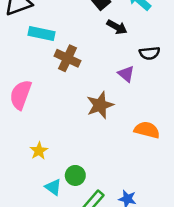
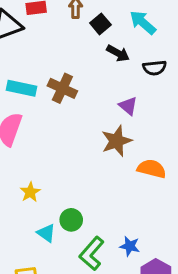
cyan rectangle: (41, 34) -> (21, 88), moved
black semicircle: (150, 53) -> (155, 68), moved
brown star: (100, 105) -> (117, 141), moved

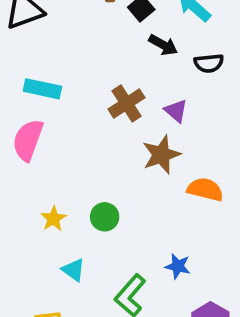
brown cross: (62, 88) -> (127, 103), moved, turned 32
green circle: (71, 220) -> (105, 217), moved
blue star: (130, 246) -> (178, 266), moved

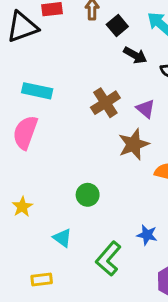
yellow star: (53, 219) -> (22, 207), moved

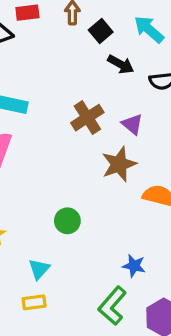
cyan triangle: (62, 238) -> (39, 269), turned 36
green L-shape: (108, 259) -> (112, 306), moved
yellow rectangle: (42, 279) -> (34, 302), moved

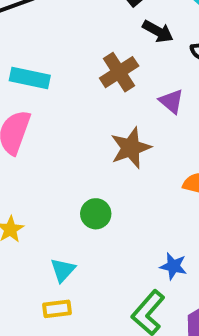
brown cross: (87, 118) -> (119, 72), moved
brown star: (119, 164) -> (131, 148), moved

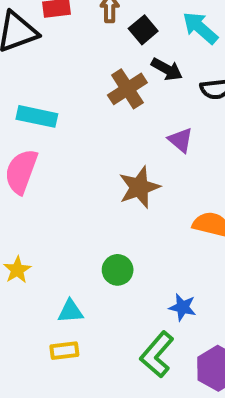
brown cross: (119, 72) -> (127, 89), moved
green circle: (96, 214) -> (118, 270), moved
cyan triangle: (63, 270) -> (70, 311), turned 44

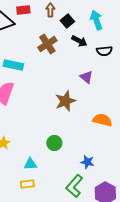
cyan arrow: (200, 28) -> (96, 20), turned 30
brown cross: (127, 89) -> (47, 44), moved

